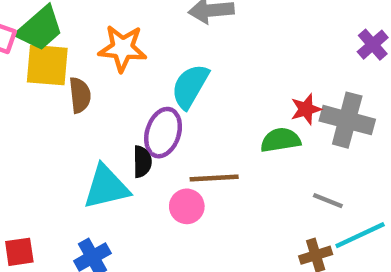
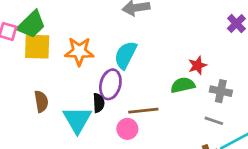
orange star: (123, 48) -> (79, 51), moved
brown semicircle: (80, 95) -> (41, 101), moved
gray cross: (347, 120) -> (221, 91), moved, size x0.7
cyan triangle: (106, 187) -> (77, 120), turned -44

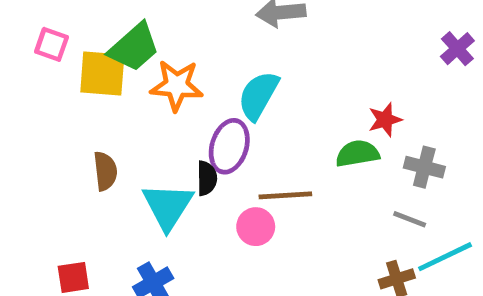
green trapezoid: (31, 24) -> (134, 47), moved

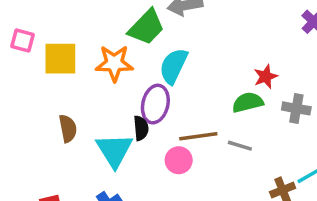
green trapezoid: (134, 47) -> (146, 27), moved
gray line: (410, 219) -> (240, 146), moved

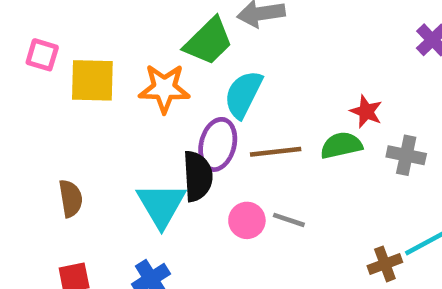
red star: (266, 77) -> (366, 112), turned -30
brown semicircle: (68, 128) -> (71, 198), moved
black semicircle: (141, 128) -> (198, 176), size x1.5
brown line: (198, 136) -> (276, 152), moved
gray line: (240, 146) -> (289, 220), moved

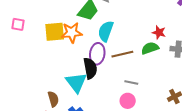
yellow square: (92, 80) -> (55, 32), moved
brown semicircle: (71, 198) -> (53, 99), moved
pink circle: (247, 220) -> (128, 101), moved

